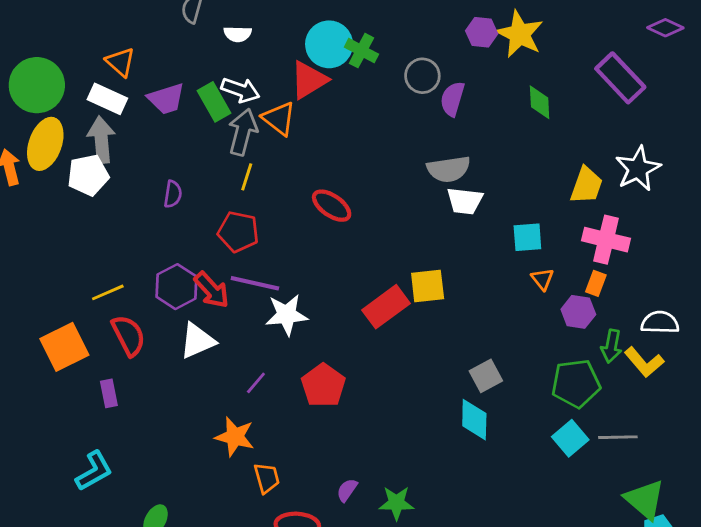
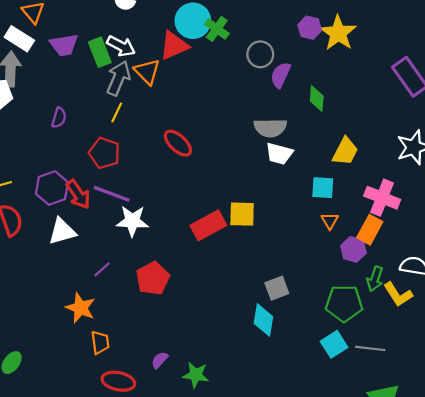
green diamond: (540, 102) -> (317, 99), moved
yellow trapezoid: (586, 185) -> (345, 151), moved
orange rectangle: (596, 283) -> (370, 230), size x1.5

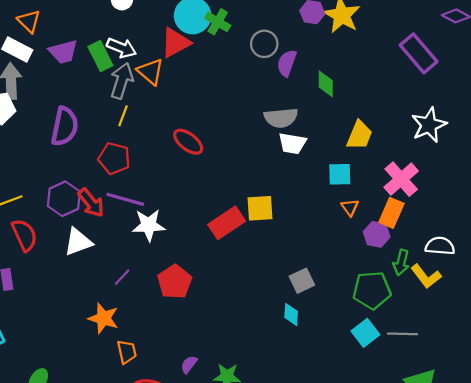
purple semicircle: (59, 118) -> (65, 126), size x1.8
pink cross: (382, 198) -> (401, 179), turned 32
cyan diamond: (263, 320) -> (291, 314), size x0.7

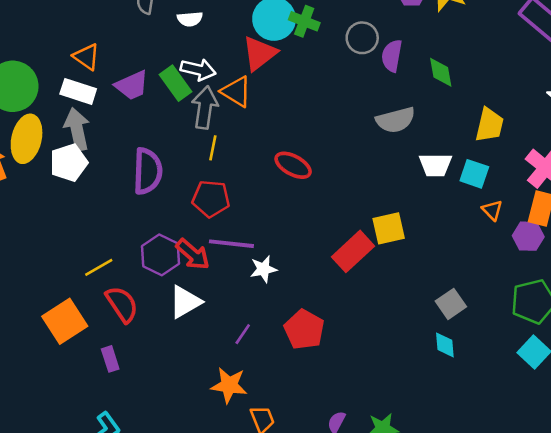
white trapezoid: (292, 143) -> (435, 165), moved
cyan square: (340, 174) -> (474, 174), turned 30
white star: (149, 225) -> (263, 269), size x0.7

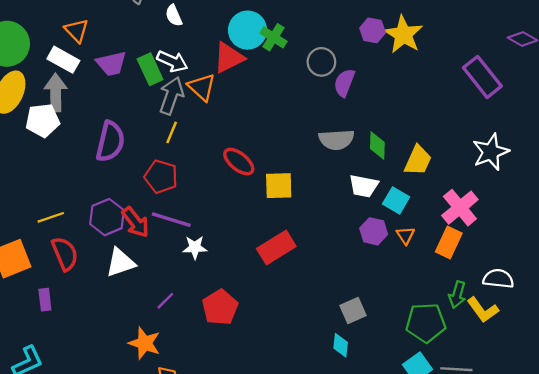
white semicircle: (190, 19) -> (174, 16), turned 60
green diamond: (441, 72) -> (377, 145), moved
yellow square: (389, 228) -> (279, 186), moved
purple hexagon: (528, 236) -> (374, 231), moved

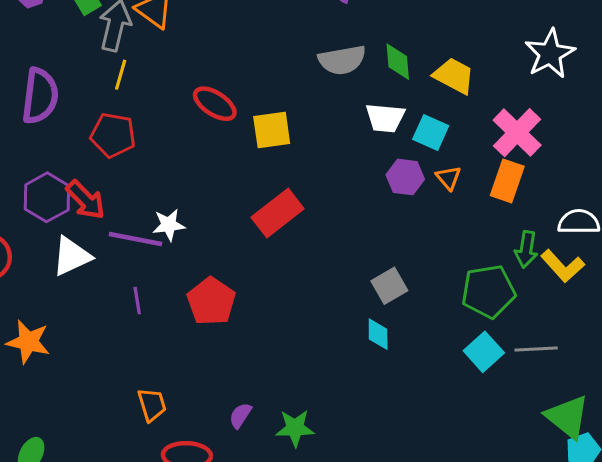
yellow trapezoid: (418, 160) -> (454, 76), turned -80
purple line: (171, 220) -> (135, 239), moved
purple line: (165, 301) -> (137, 301), turned -48
orange star: (145, 343) -> (28, 342), moved

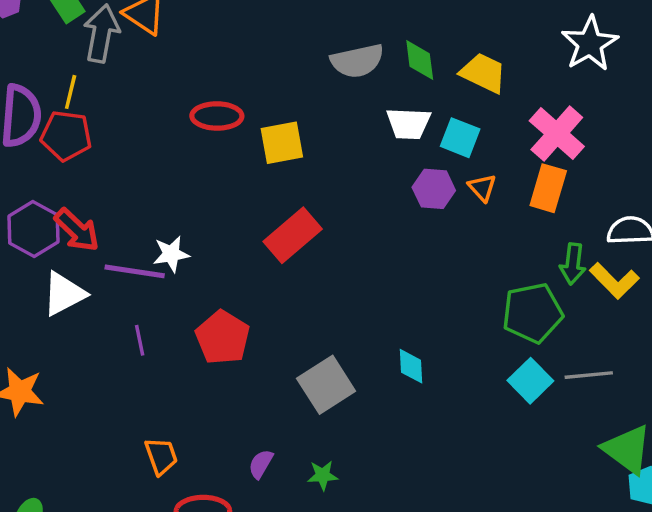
yellow line: (121, 75) -> (71, 92), moved
red ellipse: (215, 104) -> (217, 116), turned -30
red pentagon: (113, 135) -> (66, 136), moved
gray square: (389, 286) -> (326, 385), moved, size x1.4
green star: (295, 428) -> (323, 475), size x0.7

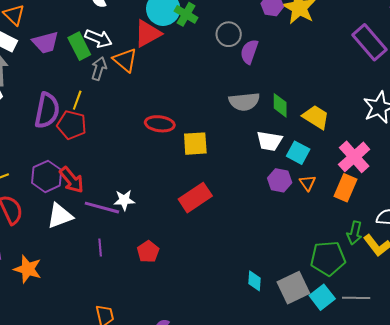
gray arrow: (101, 33) -> (99, 69), size x0.7
red pentagon: (223, 337) -> (148, 252), size x0.7
gray square: (326, 385) -> (293, 288), moved

